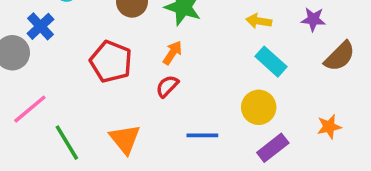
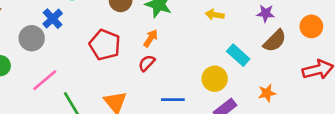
purple star: (313, 19) -> (266, 13), moved
cyan rectangle: (271, 62) -> (238, 55), moved

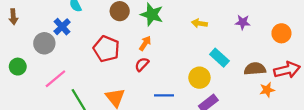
brown semicircle: (275, 41) -> (255, 69), moved, turned -140
orange star: (267, 93) -> (267, 90), moved

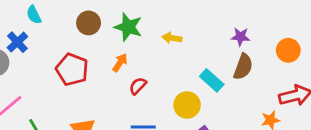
yellow arrow: (199, 23) -> (172, 38), moved
red semicircle: (142, 64) -> (138, 86), moved
brown semicircle: (255, 69) -> (243, 67), moved, turned 115

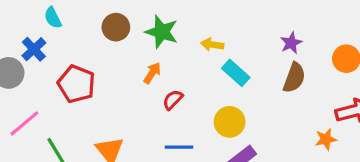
purple star: (240, 37) -> (291, 43), turned -30
red pentagon: (72, 69) -> (76, 84), moved
cyan rectangle: (212, 80) -> (236, 73), moved

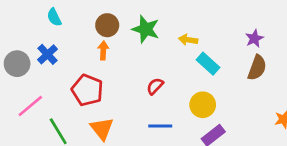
blue cross: (34, 49) -> (48, 54), moved
orange arrow: (152, 73) -> (103, 50), moved, turned -30
red pentagon: (76, 84) -> (87, 90), moved

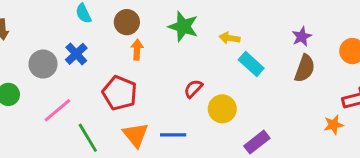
brown circle: (107, 25) -> (127, 22), moved
yellow circle: (203, 105) -> (222, 109), moved
blue line: (160, 126) -> (173, 135), moved

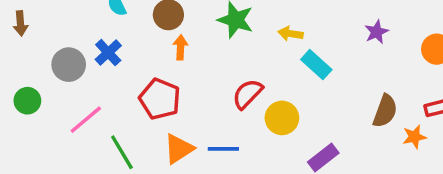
brown semicircle: (305, 68) -> (385, 111), moved
red semicircle: (193, 89) -> (248, 94), size x1.4
orange triangle: (136, 135) -> (179, 149), turned 36

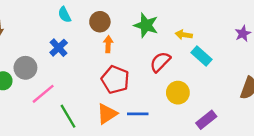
gray circle: (69, 65) -> (25, 68), moved
red semicircle: (248, 94) -> (160, 62), moved
red pentagon: (160, 99) -> (115, 80), moved

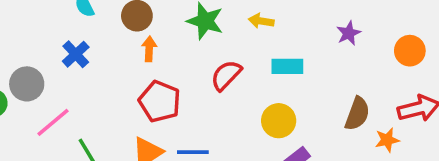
yellow arrow: (184, 35) -> (261, 21), moved
cyan rectangle: (202, 56) -> (287, 66), turned -42
yellow circle: (178, 93) -> (279, 121), moved

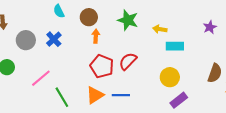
yellow arrow: (261, 21) -> (160, 29), moved
red semicircle: (226, 75) -> (128, 61), moved
gray circle: (27, 84) -> (26, 40), moved

